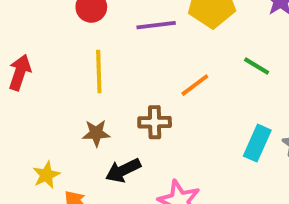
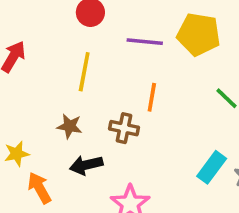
orange line: (195, 85) -> (152, 97), moved, turned -56

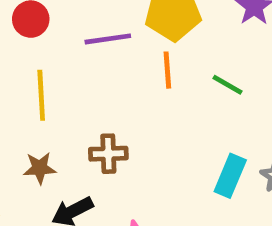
orange line: (152, 97) -> (167, 70), moved

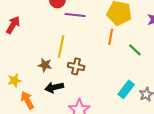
purple line: (108, 39) -> (75, 15), moved
yellow line: (41, 95) -> (61, 46), moved

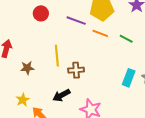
purple line: (75, 15) -> (76, 21), moved, turned 30
orange line: (111, 37) -> (100, 33), turned -63
brown star: (45, 65) -> (27, 68), moved

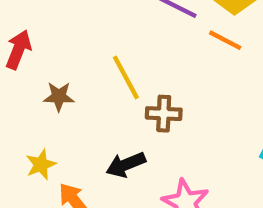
yellow line: (57, 56) -> (126, 77), turned -30

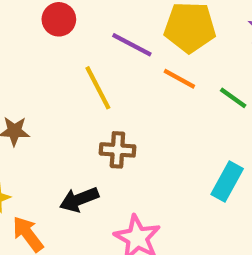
yellow line: (126, 77) -> (98, 88), moved

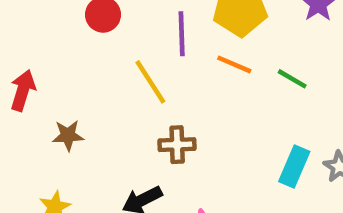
purple line: (132, 45) -> (182, 34), turned 66

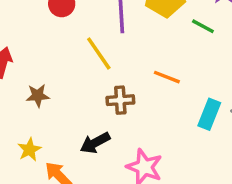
orange line: (234, 64) -> (167, 77), moved
green line: (292, 79) -> (203, 26), moved

